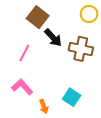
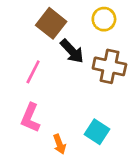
yellow circle: (89, 14) -> (104, 19), moved
pink L-shape: (22, 87) -> (30, 118), turned -115

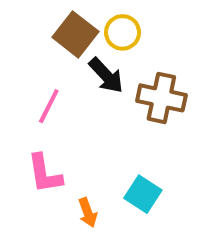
yellow circle: (104, 19) -> (122, 32), moved
pink L-shape: (30, 118) -> (45, 174), turned -32

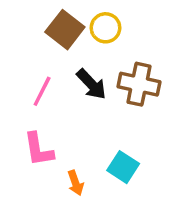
black arrow: (106, 75) -> (91, 84), moved

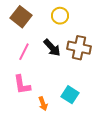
brown square: (65, 30) -> (21, 17), moved

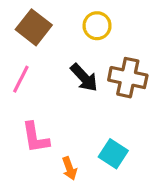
pink line: (24, 52) -> (21, 79), moved

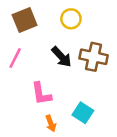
brown square: (34, 27) -> (25, 20), turned 30
pink L-shape: (35, 138) -> (41, 94), moved

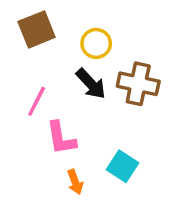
yellow circle: (71, 19) -> (96, 43), moved
pink line: (15, 58) -> (37, 101), moved

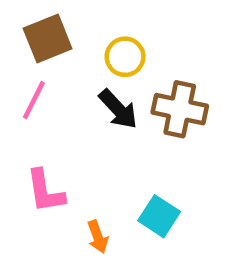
pink line: (37, 101) -> (34, 100), moved
pink L-shape: (61, 138) -> (45, 191), moved

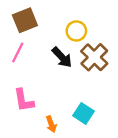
yellow circle: (125, 57) -> (76, 31), moved
brown cross: (180, 109) -> (94, 57), turned 32

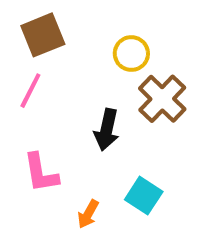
black arrow: (62, 57) -> (107, 130), moved, turned 55
orange arrow: (51, 124) -> (88, 214), turned 49

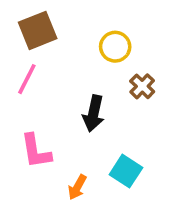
brown cross: (162, 99) -> (142, 86), size x0.6

